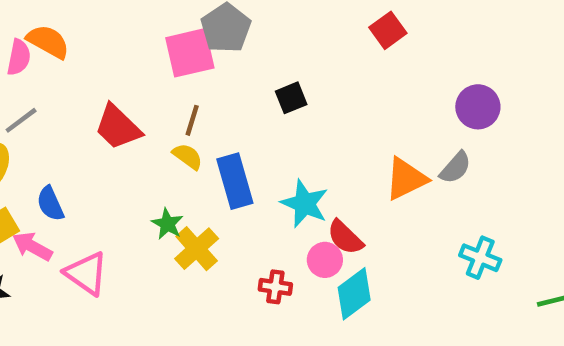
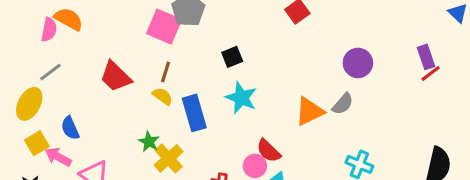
pink square: (190, 53) -> (164, 27), turned 36
cyan star: (305, 204) -> (241, 98), moved

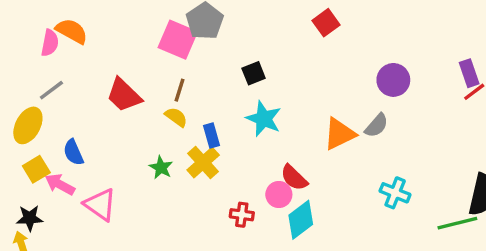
blue rectangle: (194, 113) -> (211, 136), size x0.6
yellow cross: (169, 158) -> (203, 162), moved

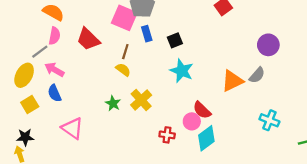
pink semicircle: (50, 43) -> (54, 36), moved
red trapezoid: (124, 95) -> (88, 39), moved
blue rectangle: (211, 136) -> (147, 34), moved
pink arrow: (60, 184) -> (54, 70), moved

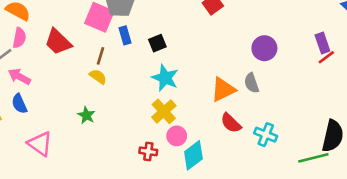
gray semicircle: (257, 75) -> (251, 83), turned 120
yellow cross: (141, 100) -> (164, 111), moved
red semicircle: (202, 110) -> (231, 123), moved

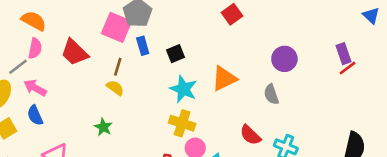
orange triangle: (223, 89) -> (224, 79), moved
yellow cross: (164, 111) -> (182, 123), turned -30

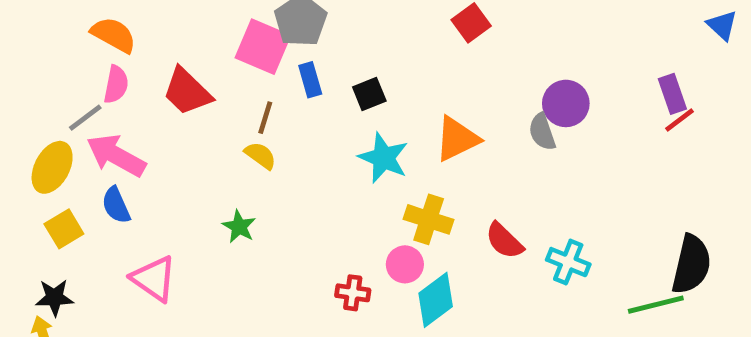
pink arrow: (35, 88) -> (116, 156), size x1.4
gray semicircle: (271, 94) -> (542, 132), moved
yellow cross: (182, 123) -> (429, 219), moved

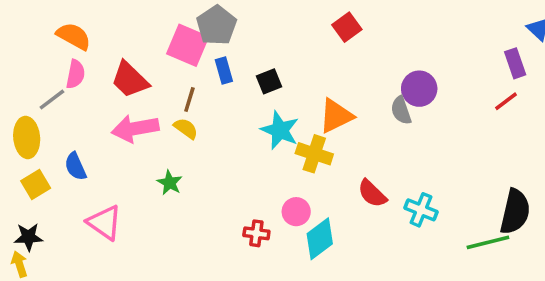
purple rectangle: (672, 94) -> (515, 63), moved
pink arrow: (116, 156) -> (135, 128), moved, turned -39
yellow ellipse: (52, 167) -> (27, 137), turned -33
yellow cross: (429, 219) -> (314, 154), moved

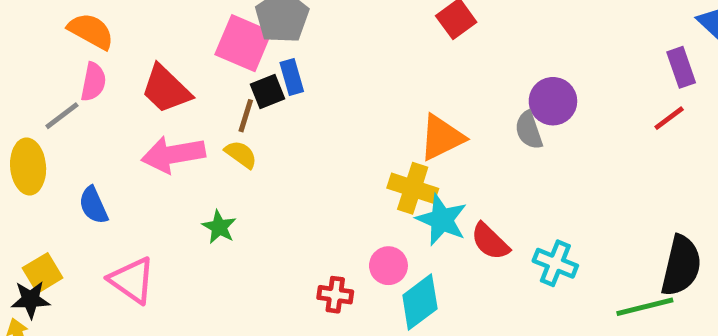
black square: (269, 81) -> (268, 92), moved
cyan star: (280, 130) -> (442, 220), moved
yellow square: (36, 185) -> (43, 273), moved

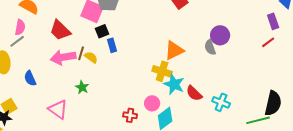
blue rectangle: (292, 77) -> (112, 45), moved
pink semicircle: (93, 82) -> (20, 27), moved
brown line: (246, 116) -> (81, 53), moved
pink triangle: (132, 280) -> (58, 109), moved

